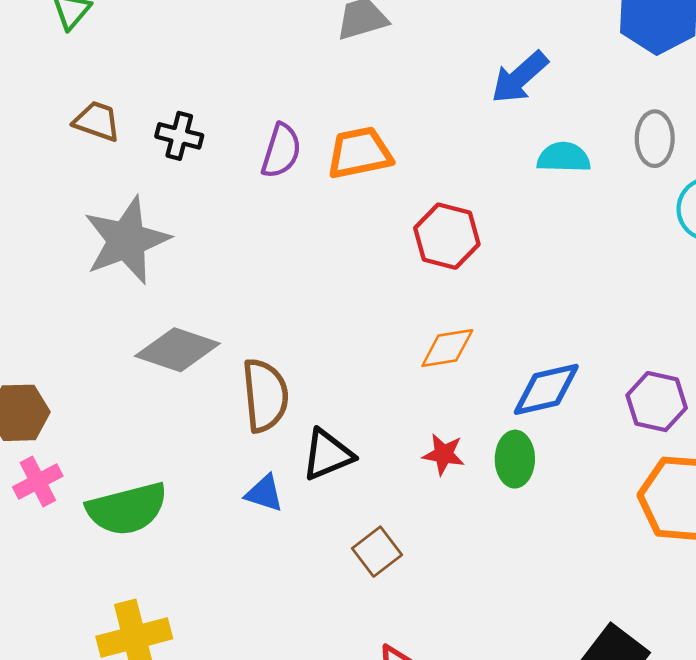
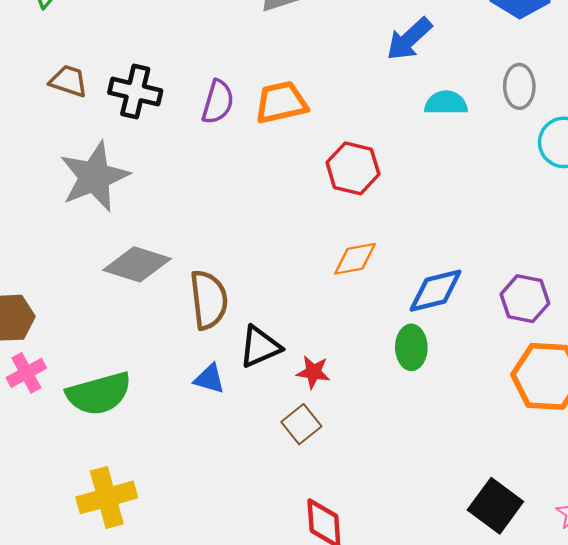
black cross: (179, 136) -> (135, 92), size x1.4
red star: (444, 454) -> (313, 372), moved

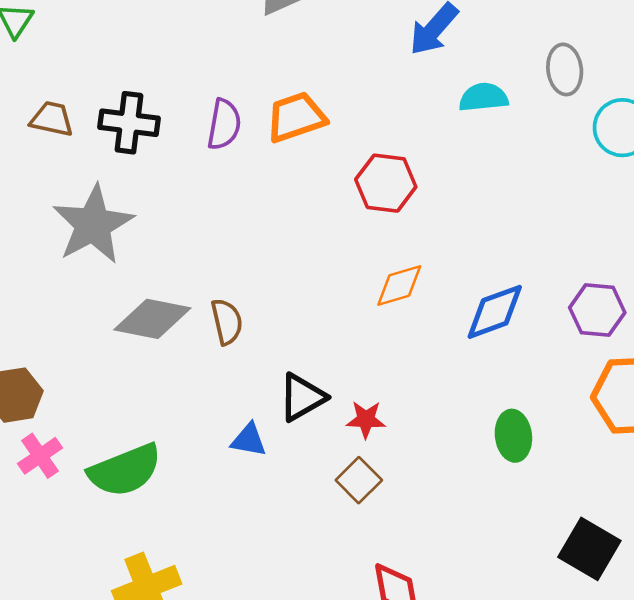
brown semicircle: (209, 300) -> (227, 322), moved, size x0.7
green ellipse: (411, 347) -> (513, 436), moved

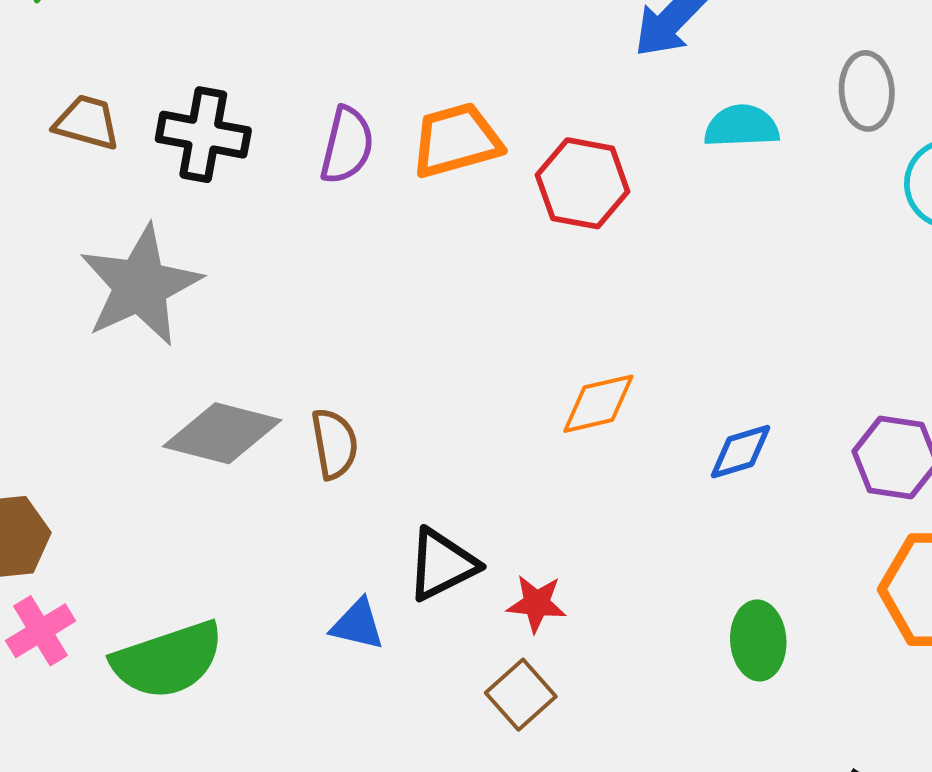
red hexagon: (386, 183) -> (583, 183), moved
blue diamond: (495, 312) -> (740, 452), size x0.7

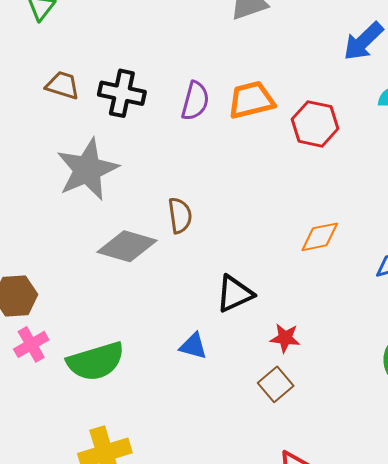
brown semicircle: (334, 444) -> (180, 215), moved
black triangle: (442, 564) -> (235, 294), moved

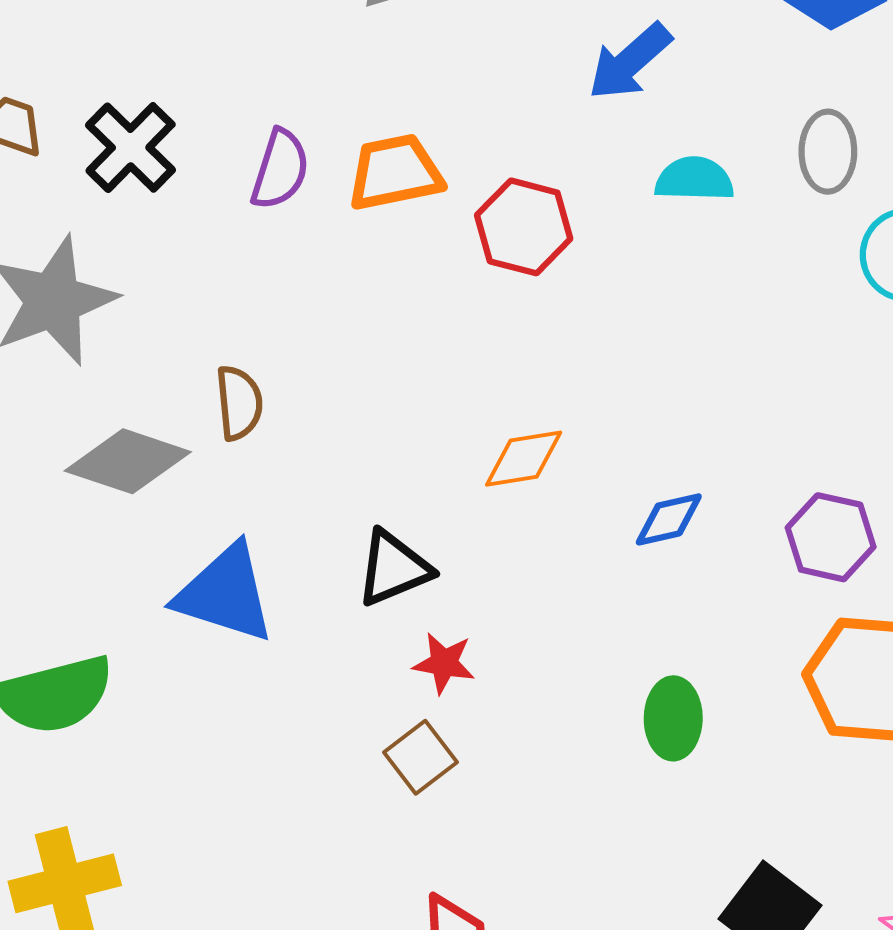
black cross: (122, 93) -> (131, 148), turned 30
black triangle: (235, 294) -> (394, 568), moved
blue triangle: (193, 346) -> (225, 593), moved, size x1.8

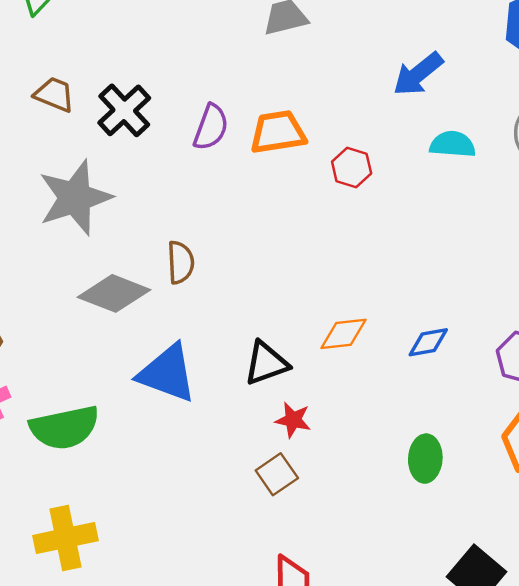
red hexagon: (524, 227) -> (352, 167), size x0.7
orange diamond: (524, 459) -> (343, 334), moved

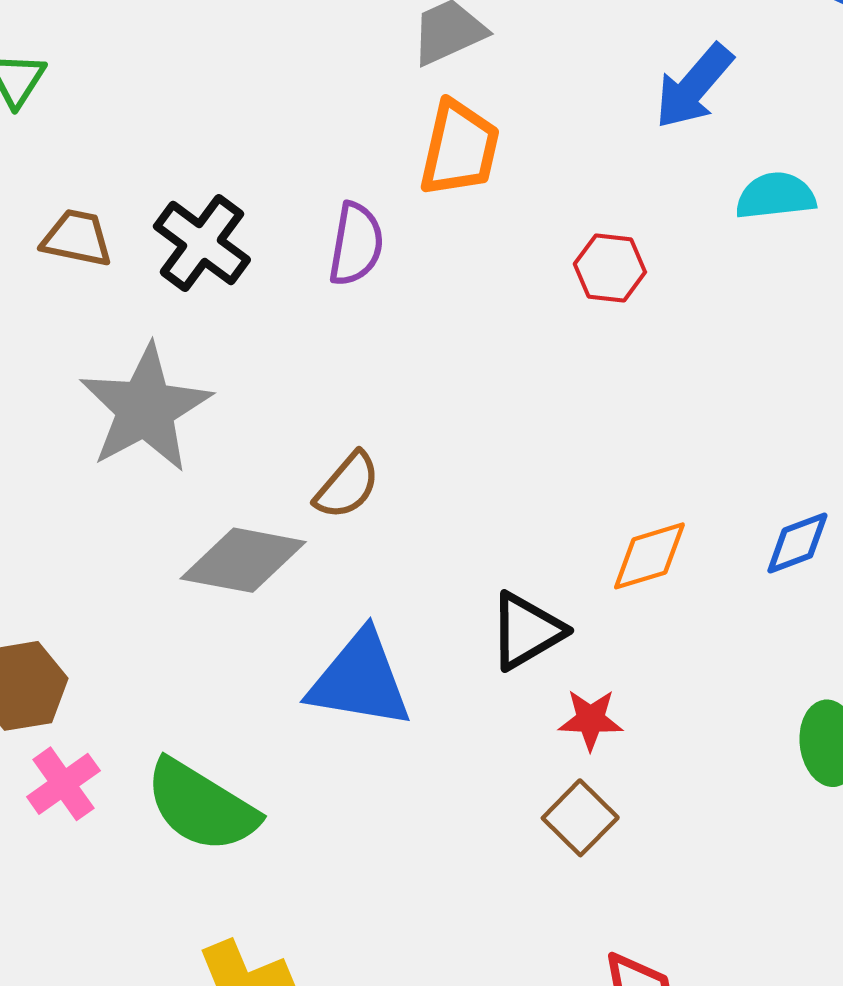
orange trapezoid: (278, 132) -> (459, 148), moved, turned 122
brown semicircle: (181, 262) -> (347, 486), turned 54
green semicircle: (64, 428) -> (201, 806), turned 54

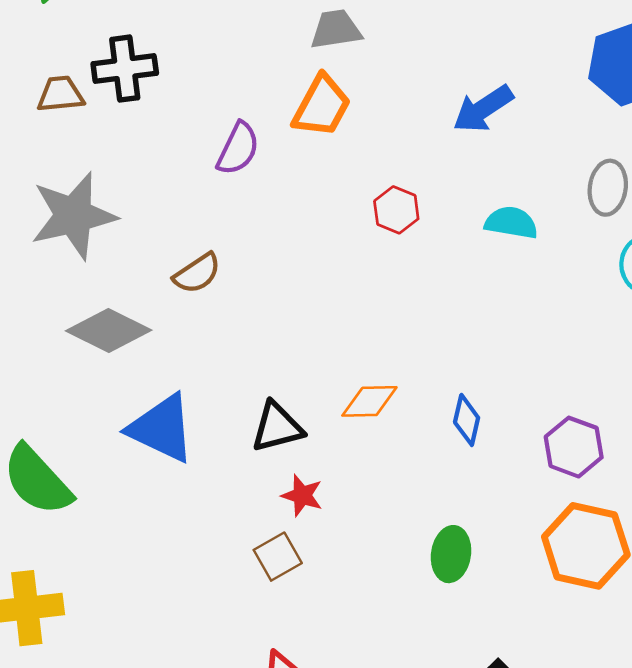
cyan semicircle: (776, 196) -> (511, 223), moved
brown trapezoid: (77, 238) -> (60, 94), turned -33
black cross: (202, 243) -> (125, 69), moved, turned 30
brown semicircle: (347, 486) -> (197, 273), moved
blue diamond: (797, 543) -> (467, 420), turned -72

